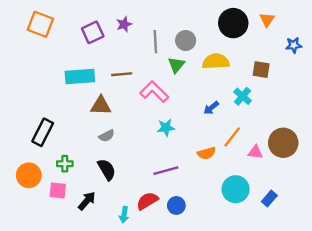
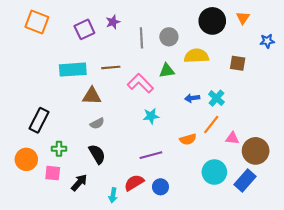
green triangle: (176, 65) -> (167, 71), moved, turned 42
cyan cross: (243, 96) -> (216, 98), moved
blue arrow: (211, 108) -> (192, 98), turned 32
brown circle: (283, 143) -> (256, 151), moved
blue rectangle: (269, 199) -> (245, 180), size x1.5

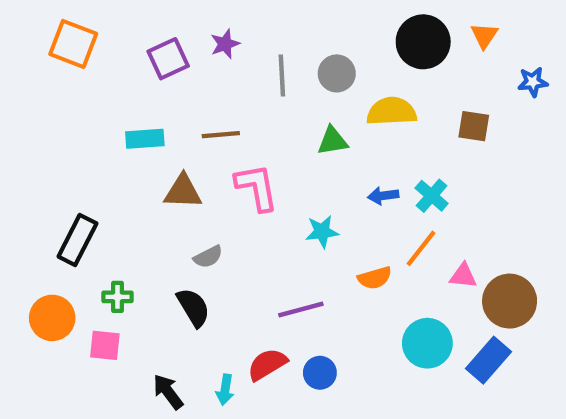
cyan rectangle: (73, 70) -> (145, 139), size x0.7
pink L-shape: (140, 83) -> (257, 187), moved, turned 35
cyan star: (151, 116) -> (322, 232), moved
gray semicircle: (97, 123) -> (208, 257), moved
black arrow: (79, 183) -> (168, 392), moved, turned -78

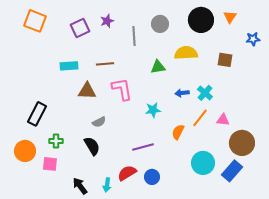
gray circle: (337, 73) -> (160, 24), moved
pink triangle: (463, 276) -> (223, 120), moved
orange semicircle: (375, 278) -> (178, 132), turned 133

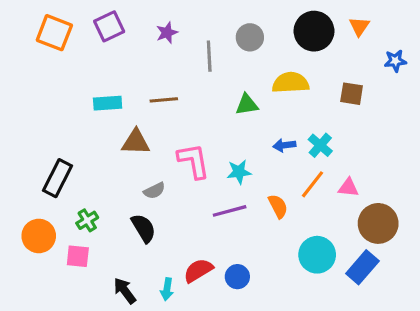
purple square: (80, 28) -> (109, 26), moved
pink L-shape: (122, 89) -> (194, 161), moved
orange semicircle: (178, 132) -> (278, 206), turned 126
green cross: (56, 141) -> (87, 220), turned -32
purple line: (143, 147) -> (230, 211), moved

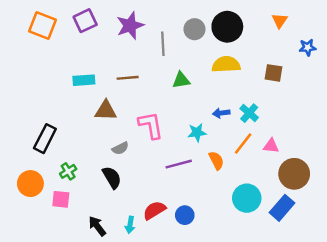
black circle: (314, 31) -> (227, 27), moved
purple star: (167, 33) -> (130, 26), size x1.6
green triangle: (247, 105) -> (181, 80), moved
cyan star: (239, 172) -> (197, 132), moved

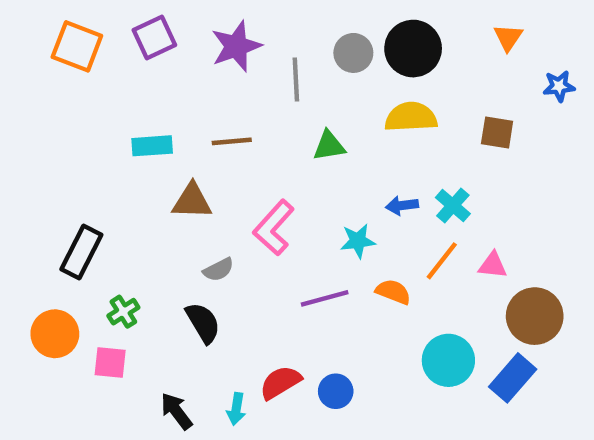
pink L-shape: (151, 125) -> (274, 228), turned -128
orange semicircle: (216, 160) -> (393, 292), turned -42

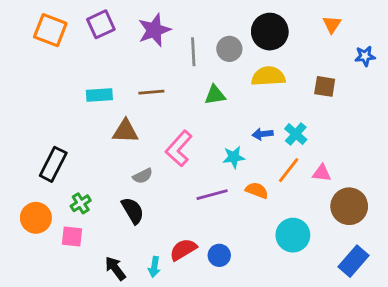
gray circle: (353, 53) -> (229, 49), moved
blue rectangle: (513, 378) -> (354, 261), moved

